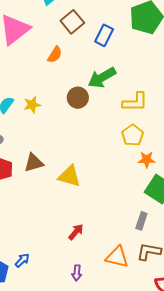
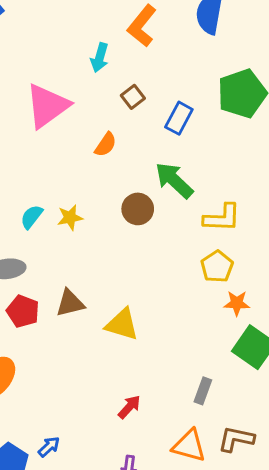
brown square: (72, 22) -> (133, 97), size x0.7
green arrow: (102, 78) -> (174, 180), turned 72
gray rectangle: (141, 221) -> (203, 391), moved

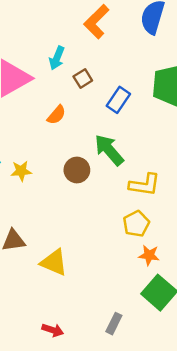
cyan arrow: (100, 58) -> (57, 58), moved
red arrow: (129, 407) -> (53, 330), turned 60

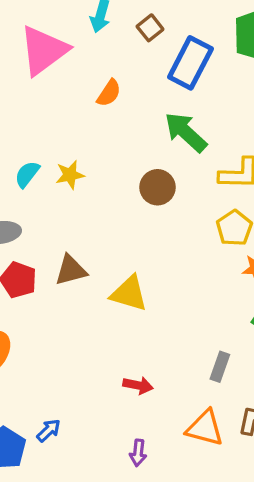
brown square: (83, 79) -> (150, 28), moved
blue rectangle: (118, 100) -> (190, 63), size x1.4
brown circle: (77, 170) -> (157, 187), moved

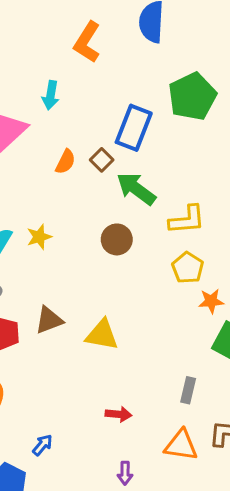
brown square: (150, 28) -> (102, 160), moved
blue arrow: (49, 430) -> (42, 445), moved

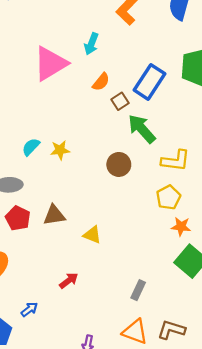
orange semicircle: (65, 162) -> (101, 82), moved
yellow triangle: (102, 335) -> (92, 235), size x0.7
gray rectangle: (188, 390) -> (138, 290), moved
red arrow: (119, 414) -> (69, 281), moved, turned -54

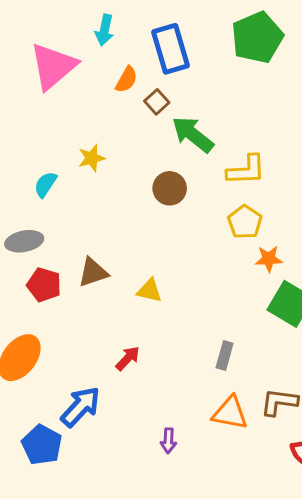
blue rectangle: (150, 82) -> (171, 49), moved, turned -40
yellow star: (60, 150) -> (92, 158), moved
blue arrow: (29, 309) -> (81, 407), size x1.8

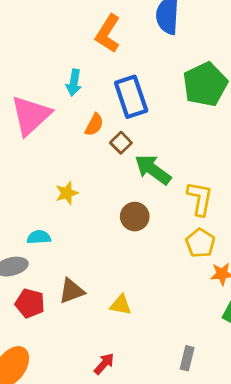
yellow L-shape: (246, 170) -> (200, 199), turned -75
cyan semicircle: (45, 184) -> (39, 237), moved, turned 55

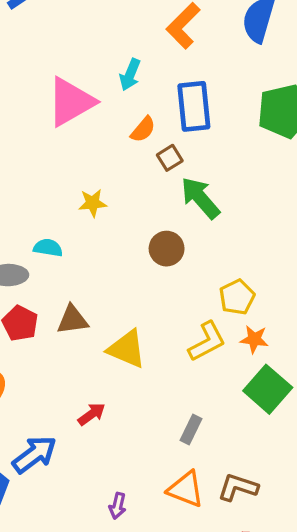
yellow L-shape: (200, 199) -> (207, 342), moved, turned 39
yellow triangle: (121, 305) -> (127, 349), size x1.5

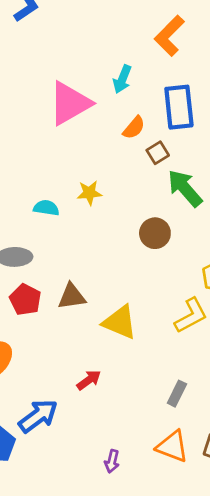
cyan semicircle: (48, 248) -> (46, 208), moved

